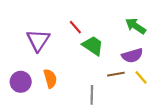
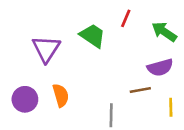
red line: (75, 27) -> (126, 18), moved, turned 64
green trapezoid: (93, 46) -> (93, 36), moved
yellow line: (141, 77) -> (171, 107), moved, turned 40

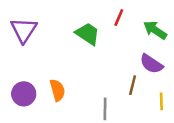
purple triangle: (46, 49) -> (24, 30), moved
purple semicircle: (160, 67) -> (151, 64), turned 50
brown line: (140, 90) -> (133, 85), turned -66

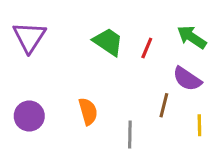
red line: (119, 18) -> (147, 48), moved
orange semicircle: (57, 90) -> (88, 111), moved

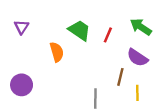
purple triangle: (29, 37) -> (22, 27), size x0.6
orange semicircle: (88, 111) -> (57, 52), moved
yellow line: (199, 125) -> (137, 93), moved

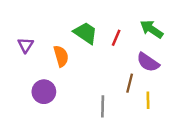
purple triangle: (22, 27) -> (26, 45), moved
purple circle: (22, 85) -> (44, 92), moved

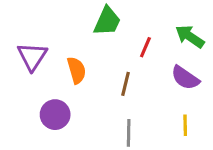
green trapezoid: (86, 33) -> (107, 21), moved, turned 80
purple triangle: (26, 45) -> (32, 56), size x1.5
brown line: (130, 83) -> (126, 84), moved

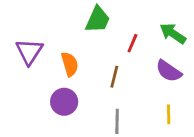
purple circle: (55, 115) -> (64, 102), moved

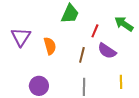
purple semicircle: (169, 71) -> (107, 51), moved
purple circle: (64, 102) -> (39, 86), moved

